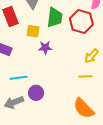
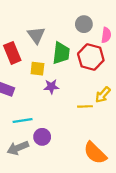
yellow line: (85, 76) -> (85, 106), moved

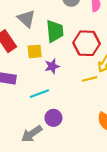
red hexagon: (91, 57) -> (87, 43), moved
cyan line: (23, 121) -> (39, 94), moved

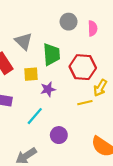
cyan line: (39, 94) -> (35, 116), turned -30
purple circle: (53, 118) -> (59, 135), moved

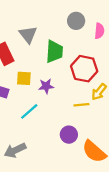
yellow square: (31, 74) -> (24, 78), moved
purple circle: (59, 135) -> (69, 135), moved

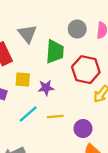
gray circle: (76, 21) -> (77, 29), moved
yellow line: (81, 105) -> (55, 117), moved
purple circle: (69, 135) -> (83, 129), moved

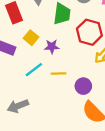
yellow square: (23, 80) -> (31, 38), turned 32

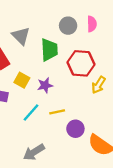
purple circle: (83, 86) -> (75, 129), moved
gray arrow: (18, 106) -> (34, 152), moved

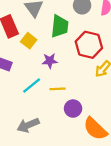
yellow square: (22, 80) -> (29, 41), moved

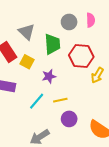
purple circle: (73, 109) -> (69, 119), moved

